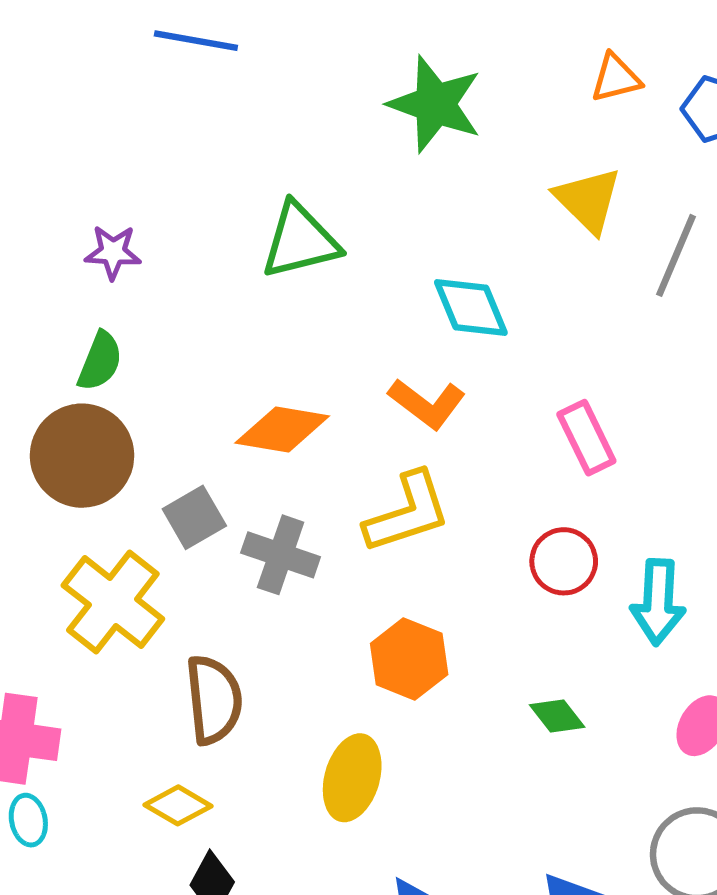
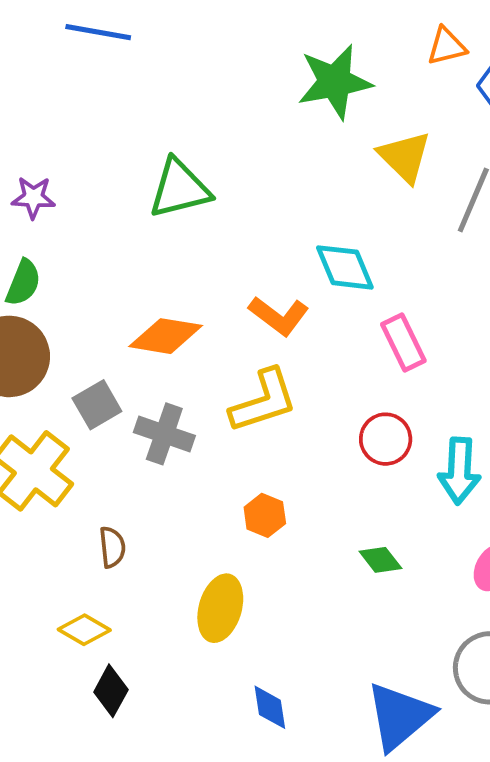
orange triangle: (616, 78) -> (447, 46), moved
green star: (435, 104) -> (335, 82), moved, turned -30
cyan diamond: (471, 307) -> (345, 267), moved
orange hexagon: (409, 659) -> (265, 515), size x0.7
brown semicircle: (214, 700) -> (112, 547), size x0.6

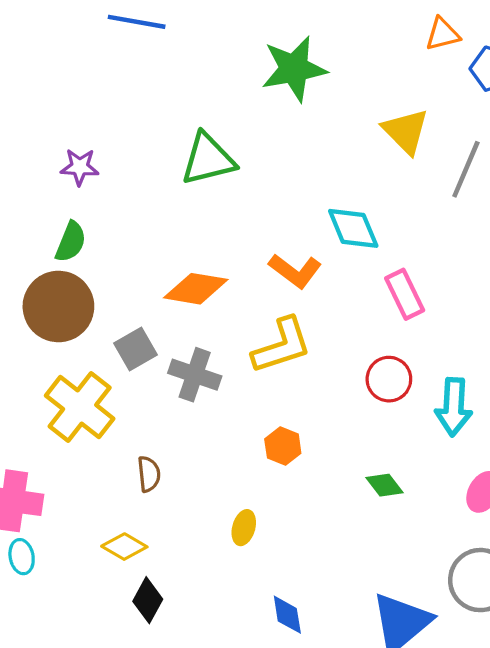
green star: (335, 82) -> (294, 69), moved
yellow ellipse: (220, 608) -> (244, 528), size x0.6

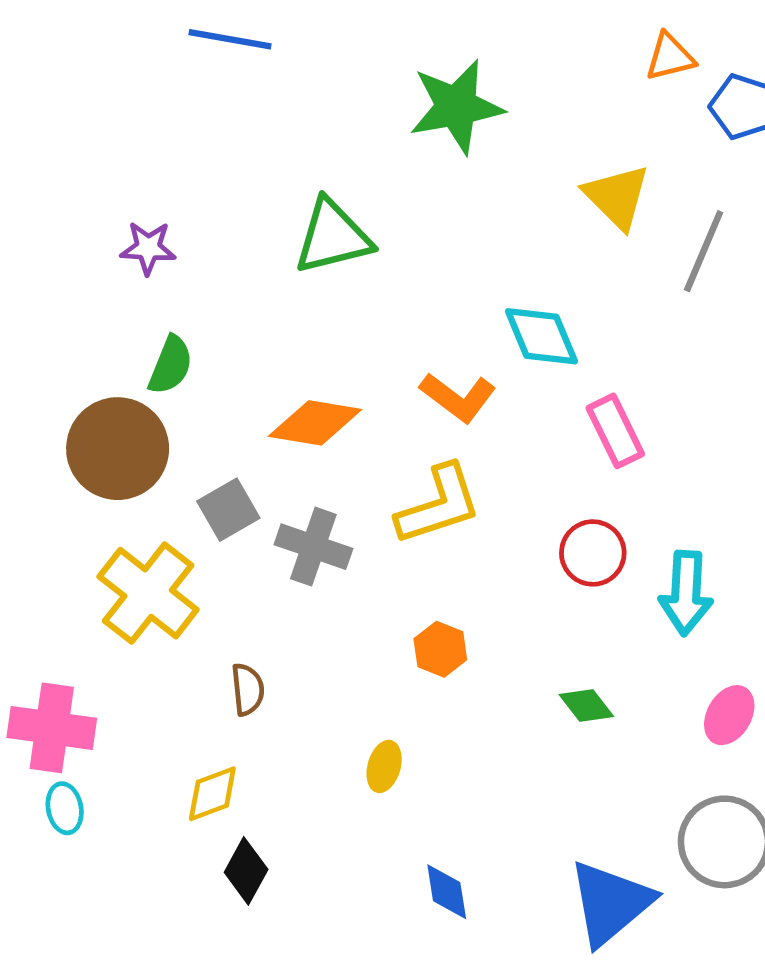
green semicircle: (71, 242) -> (171, 365), moved
yellow diamond: (124, 547) -> (212, 794), turned -51

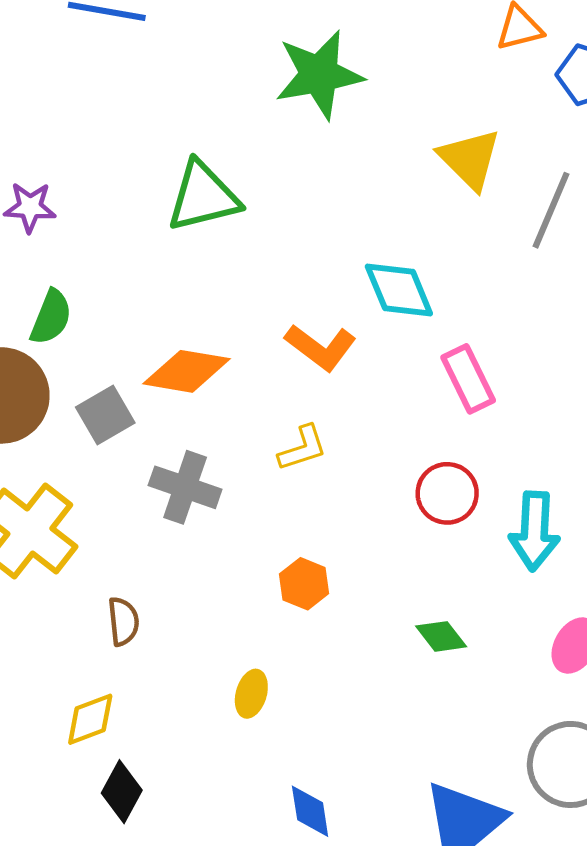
yellow L-shape: (439, 505) -> (303, 448), size x0.6
gray square: (228, 510) -> (105, 415), moved

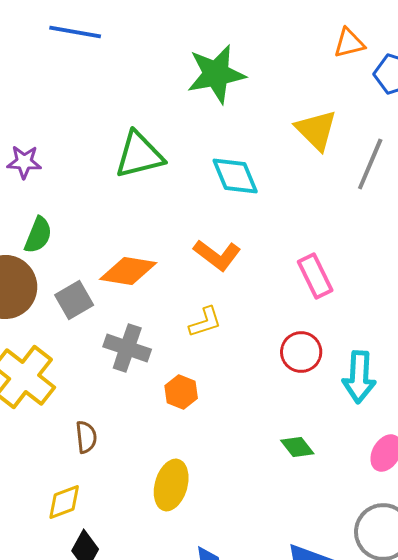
cyan diamond: (399, 290) -> (235, 176), moved
orange hexagon: (304, 584) -> (181, 392), moved
yellow ellipse: (251, 694) -> (171, 485), size x1.6

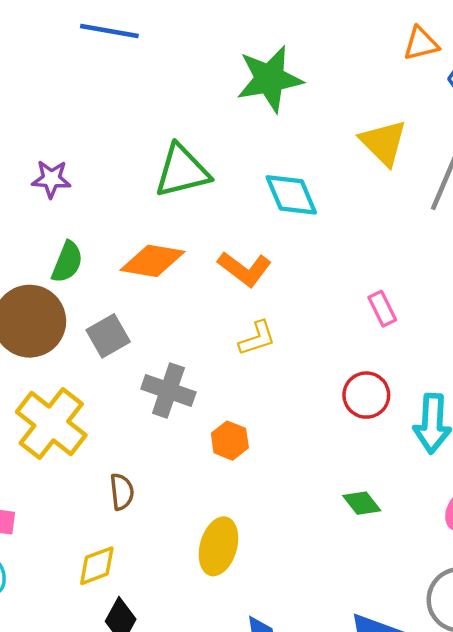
orange L-shape: (217, 255) -> (245, 269), moved
orange diamond: (128, 271) -> (153, 261), moved
pink rectangle: (315, 276) -> (382, 309), size x0.7
yellow L-shape: (205, 322) -> (257, 338), moved

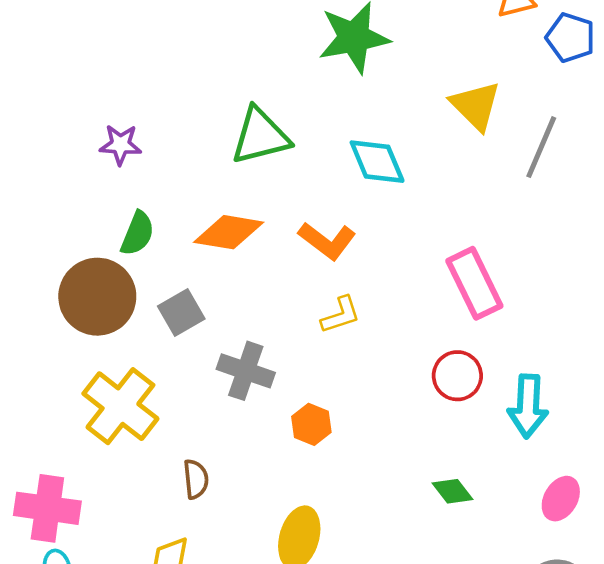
pink rectangle: (382, 309) -> (474, 283), size x1.8

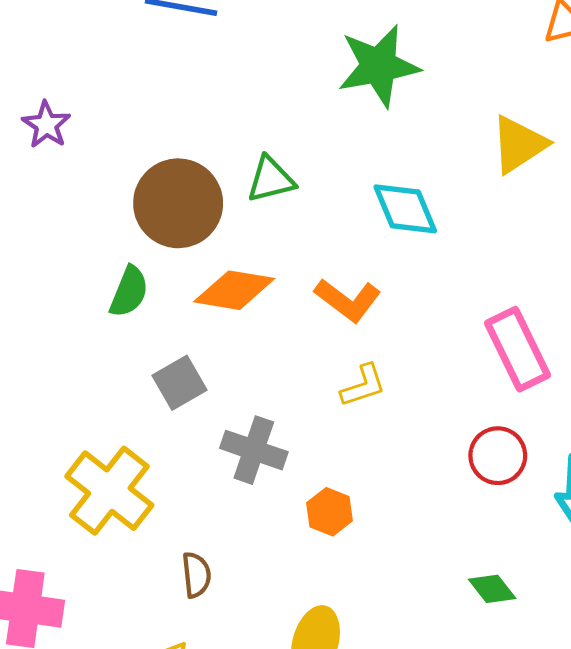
yellow triangle: (476, 106) -> (519, 144), turned 42
green triangle: (260, 136) -> (271, 179), size x0.7
purple star: (120, 145) -> (46, 125), moved, turned 30
brown circle: (97, 297) -> (178, 203), moved

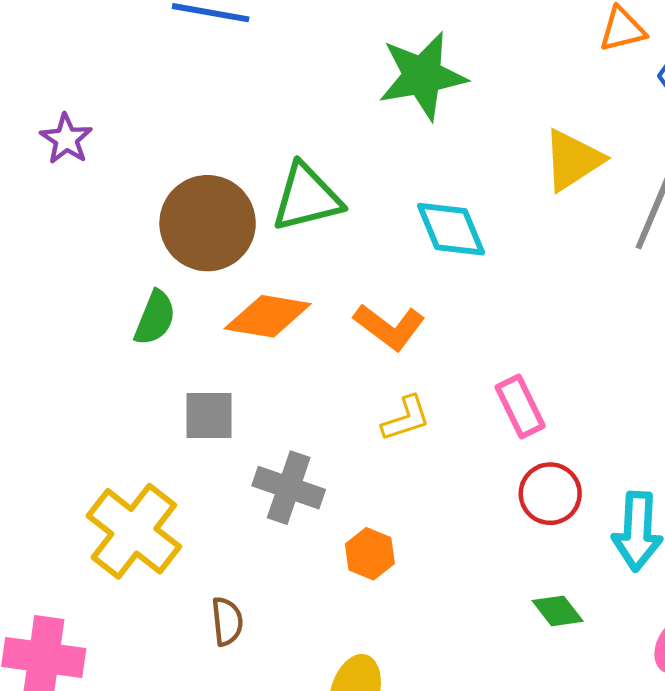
green triangle: (271, 179) -> (307, 198), size x1.4
pink rectangle: (517, 349) -> (520, 407), moved, size x0.7
gray square: (180, 383) -> (209, 416), turned 30
green diamond: (492, 589) -> (558, 611), moved

